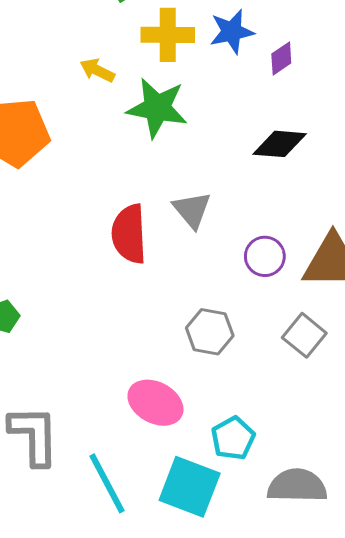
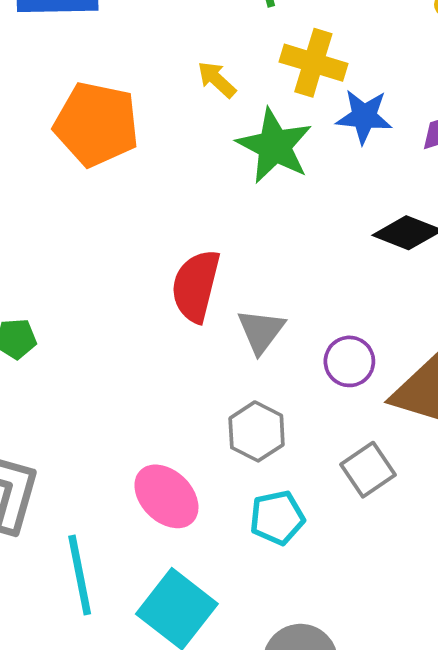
blue star: (232, 32) -> (364, 117), moved
gray triangle: (192, 210) -> (261, 331), moved
cyan pentagon: (233, 438) -> (277, 518), moved

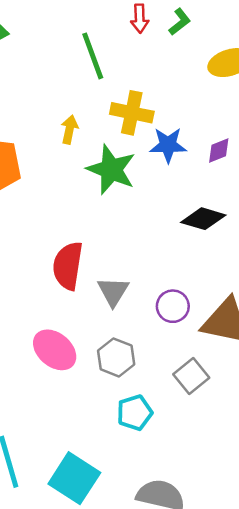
yellow arrow: (217, 80) -> (69, 129), turned 64
pink ellipse: (166, 496) -> (55, 350), moved

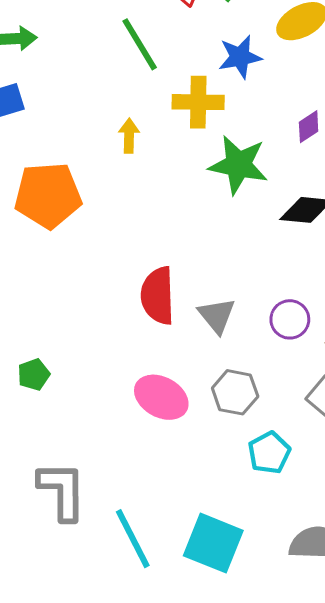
blue star: (168, 145) -> (240, 57), moved
green star: (111, 170) -> (238, 165), moved

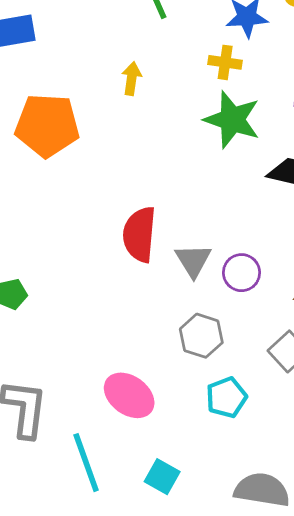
yellow cross: (198, 102) -> (225, 62), moved, size x0.7
purple circle: (290, 319) -> (241, 273), moved
pink ellipse: (161, 397) -> (129, 395), moved
cyan square: (213, 543) -> (162, 477), size x0.6

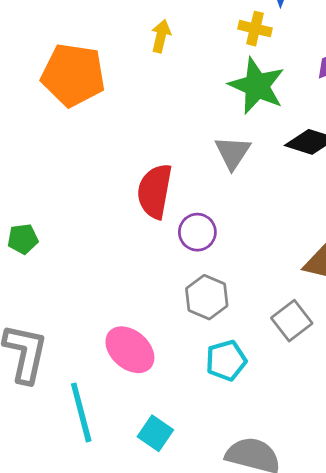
gray triangle: (193, 260) -> (233, 153), moved
purple circle: (241, 273) -> (197, 232), moved

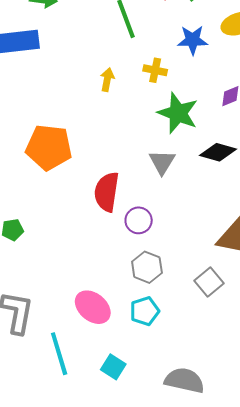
yellow cross: (255, 29) -> (155, 70), moved
orange pentagon: (73, 75) -> (49, 147), moved
cyan pentagon: (226, 361) -> (145, 311), moved

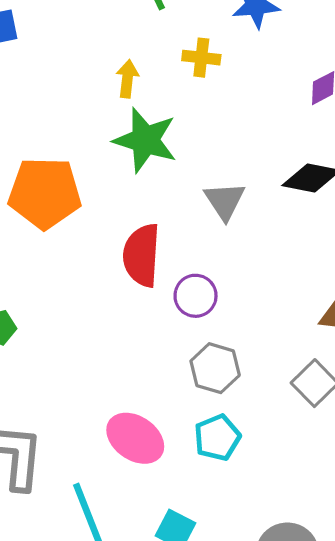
green star: (178, 113) -> (145, 140), moved

